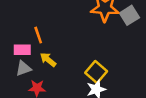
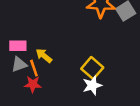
orange line: (38, 35) -> (34, 68), moved

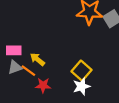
orange line: (34, 68) -> (28, 71), turned -35
red star: (33, 84) -> (43, 85), moved

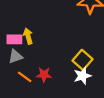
yellow arrow: (37, 59) -> (28, 36), moved, turned 35
orange line: (28, 71) -> (25, 77), moved

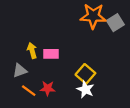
pink rectangle: (14, 39) -> (51, 54), moved
white star: (82, 76) -> (85, 89), turned -30

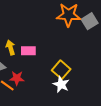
red star: (48, 88) -> (17, 78), moved

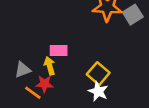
yellow arrow: (10, 48) -> (50, 66), moved

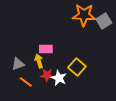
red star: (44, 84) -> (47, 75), moved
white star: (98, 91) -> (59, 78), moved

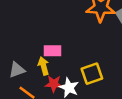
yellow square: (77, 67) -> (92, 74), turned 30

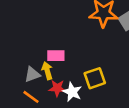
gray triangle: (17, 70) -> (32, 74), moved

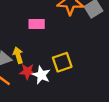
pink rectangle: (56, 56) -> (37, 24), moved

